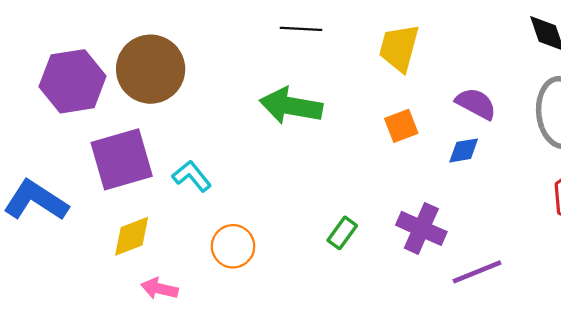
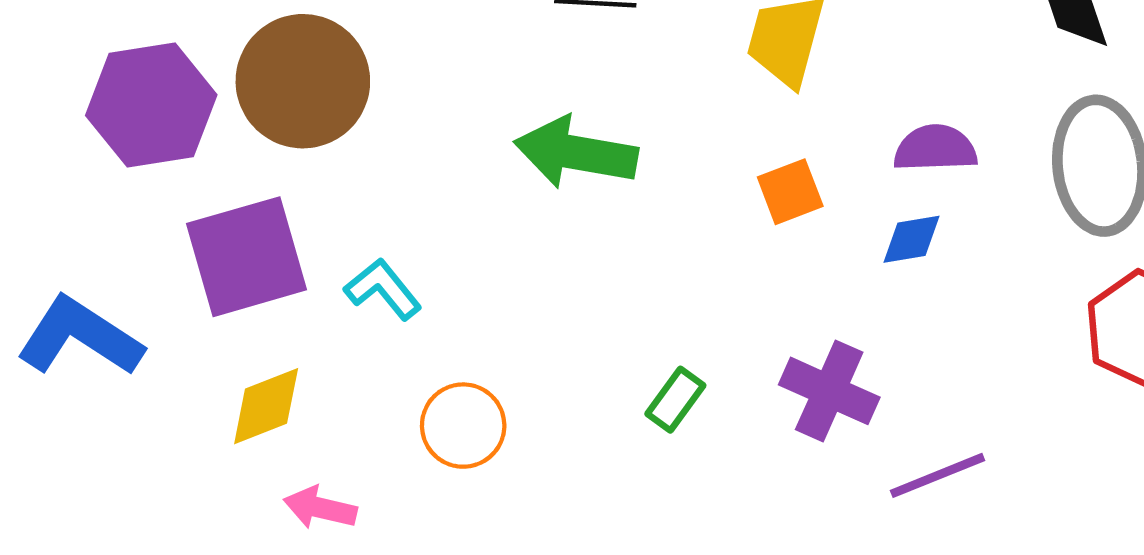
purple semicircle: (476, 104) -> (935, 148), turned -30

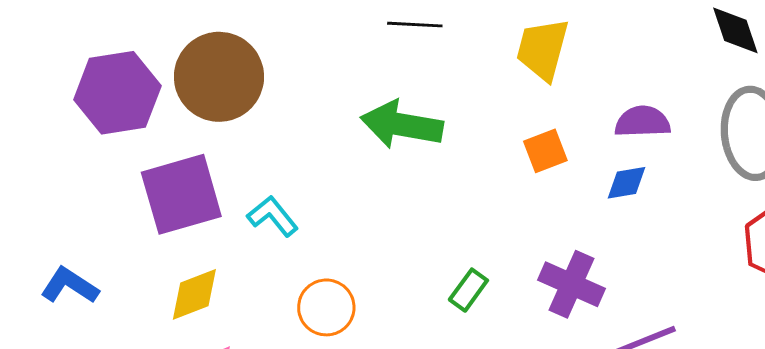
blue L-shape: (80, 337) -> (70, 286), moved, size x0.7

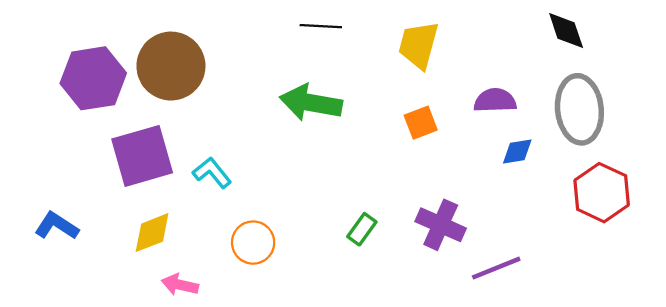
blue diamond: (627, 183) -> (517, 152), moved

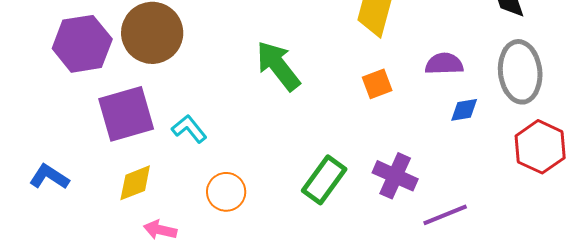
green arrow: (311, 103) -> (278, 66), turned 42
green rectangle: (362, 229) -> (324, 180), size x1.6

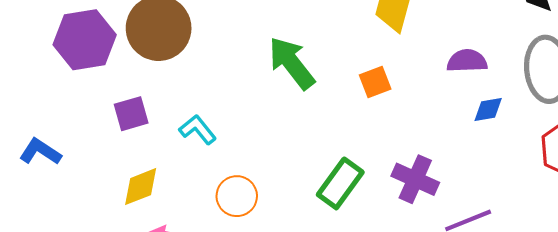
orange square: (377, 84) -> (375, 82), moved
purple square: (126, 114) -> (131, 114), size x0.6
blue L-shape: (49, 177) -> (40, 152), moved

